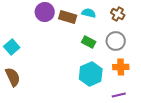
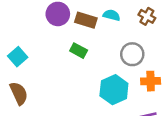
gray circle: (116, 41) -> (132, 54), moved
green rectangle: (89, 42) -> (79, 51), moved

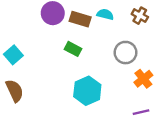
orange cross: (151, 81) -> (143, 79), turned -36
cyan hexagon: (114, 90) -> (87, 91), moved

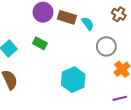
cyan semicircle: (105, 14) -> (88, 24), moved, turned 40
green rectangle: (73, 49) -> (40, 43), moved

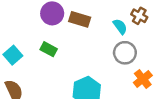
cyan semicircle: (88, 24) -> (120, 27), moved

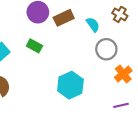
brown rectangle: (80, 19) -> (64, 18), turned -42
cyan semicircle: (120, 27) -> (93, 25), moved

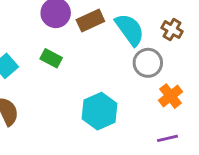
brown cross: (120, 14) -> (172, 30), moved
cyan semicircle: (93, 25) -> (130, 30), size x1.6

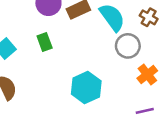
green rectangle: (51, 58) -> (45, 42), turned 42

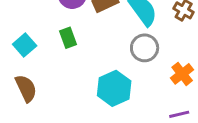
gray circle: (128, 46) -> (145, 48), moved

